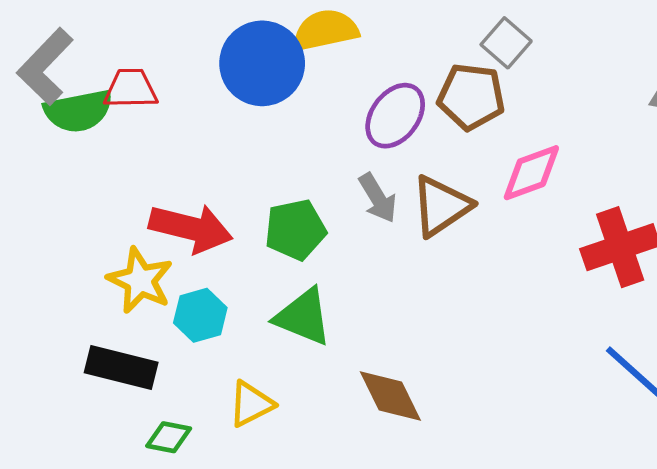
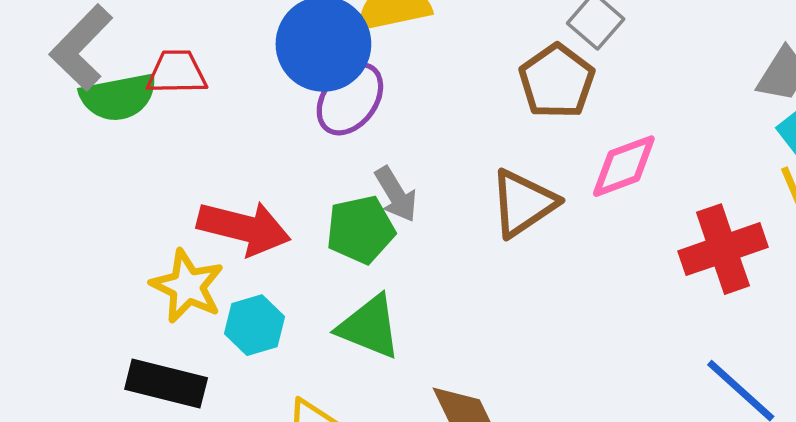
brown pentagon: (471, 97) -> (557, 81), turned 30
purple ellipse: (395, 116) -> (350, 99), moved
gray arrow: (378, 198) -> (396, 194), moved

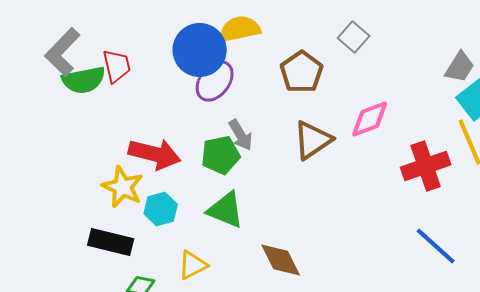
red trapezoid: (177, 72) -> (117, 66), turned 78
brown pentagon: (557, 81) -> (302, 72), moved

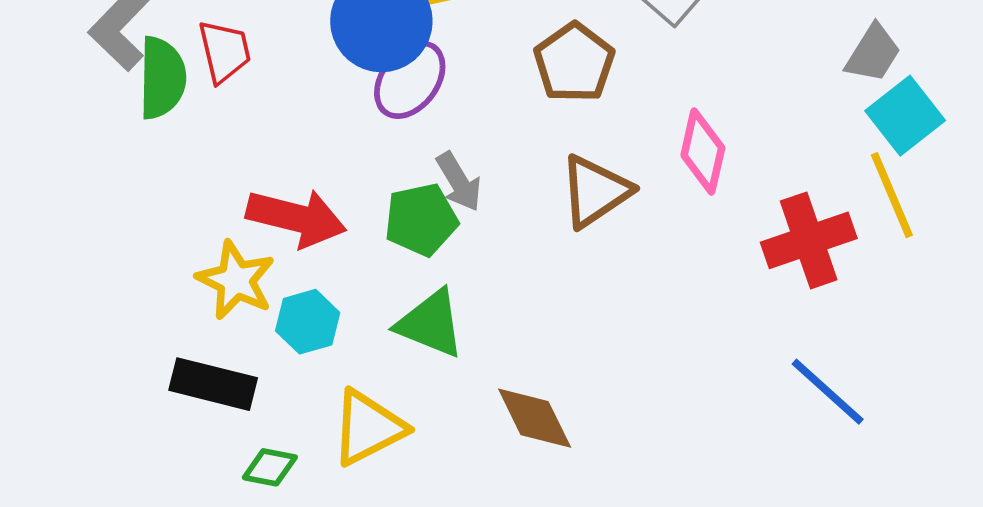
green semicircle: (84, 80) -> (162, 78), turned -78
pink diamond: (370, 119) -> (703, 152), turned -57
yellow triangle: (193, 265) -> (368, 428), size x1.4

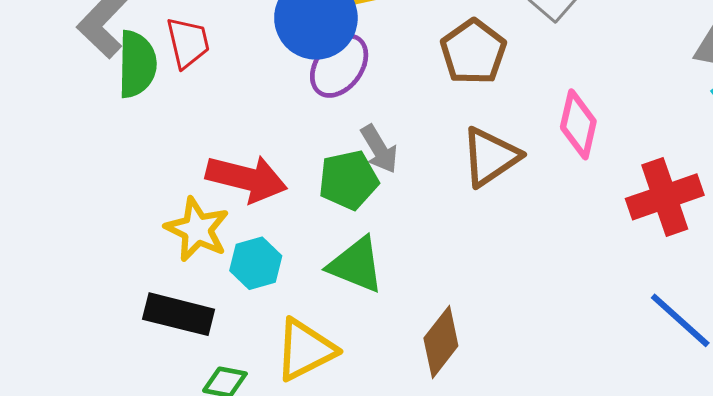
brown diamond: (535, 418) -> (441, 342), turned 64

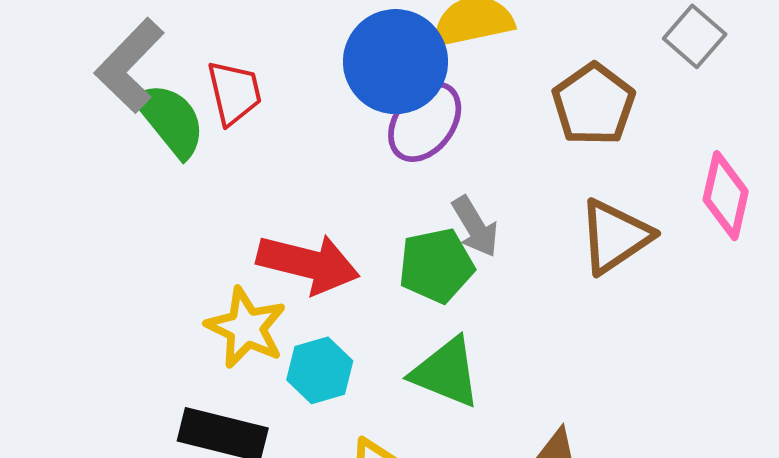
green semicircle: (137, 64) -> (170, 120), turned -40

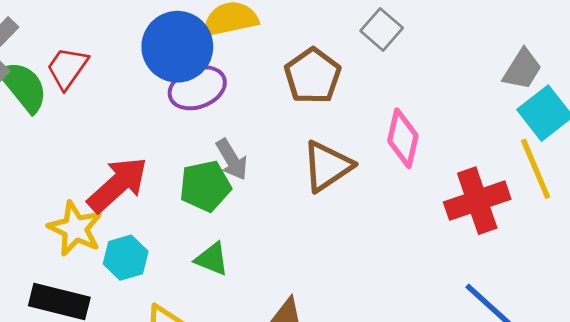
red trapezoid: (234, 93) -> (67, 68), turned -132
purple ellipse: (425, 122) -> (197, 88), turned 32
red arrow: (308, 264) -> (118, 185), turned -56
green triangle: (446, 372) -> (212, 259), size x0.7

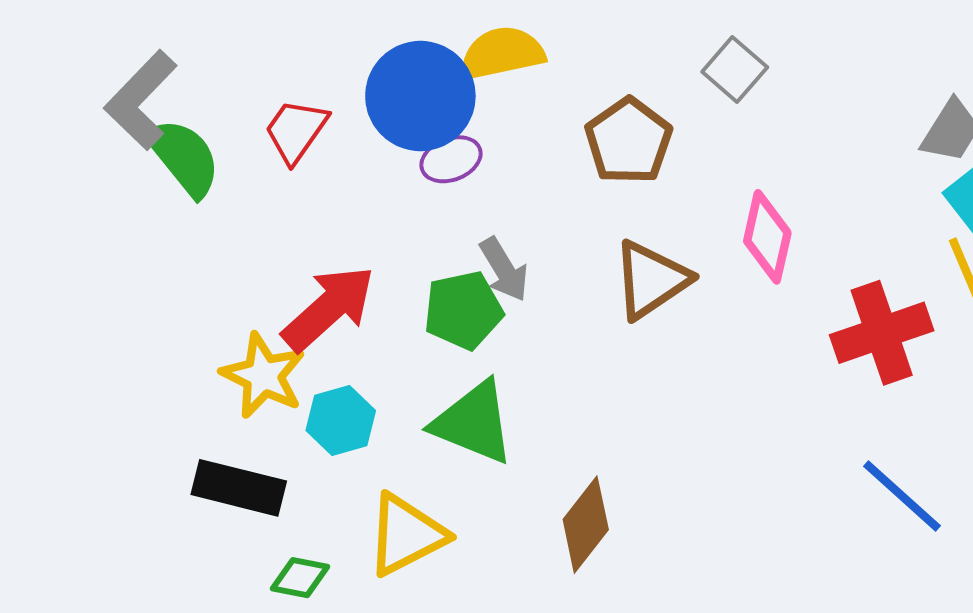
red trapezoid: (67, 68) -> (296, 131), moved
purple ellipse: (197, 88) -> (451, 159), size x0.7
green triangle: (212, 259) -> (473, 423), size x1.6

